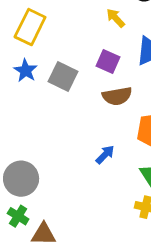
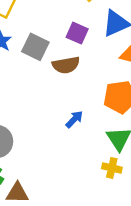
brown semicircle: (117, 96) -> (66, 65), moved

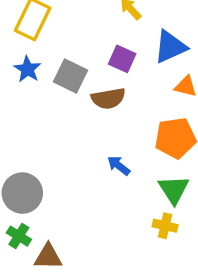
blue arrow: (74, 119) -> (119, 166), turned -96

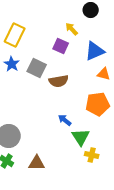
purple square: (122, 59) -> (61, 46), moved
green triangle: (174, 190) -> (81, 137), moved
brown triangle: (48, 257) -> (37, 163), moved

